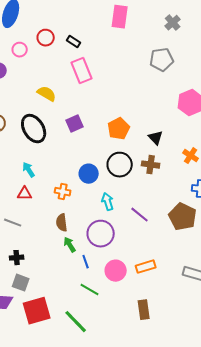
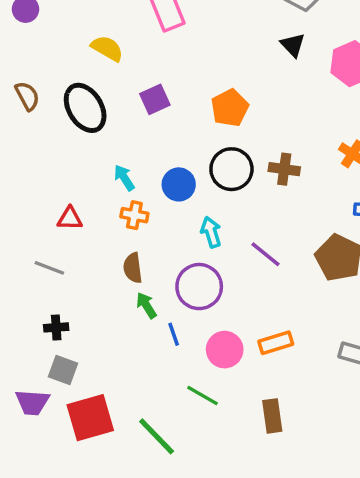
black triangle: (156, 138) -> (293, 45), moved
cyan arrow: (29, 170) -> (124, 178), moved
green line: (90, 290) -> (203, 396), moved

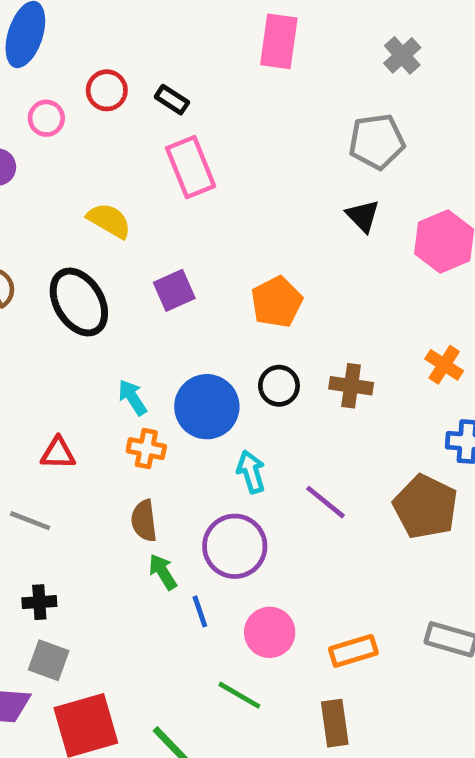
black circle: (231, 169) -> (279, 386), size x0.7
blue circle: (179, 184) -> (207, 407), size x1.4
orange rectangle: (276, 343) -> (353, 651), moved

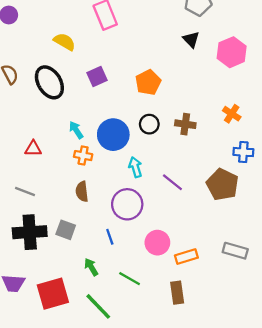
red triangle: (58, 453) -> (33, 149), moved
green arrow: (163, 572) -> (91, 267), moved
black cross: (39, 602) -> (30, 232), size x2.0
pink circle: (270, 632) -> (157, 243), moved
gray square: (49, 660) -> (66, 230), moved

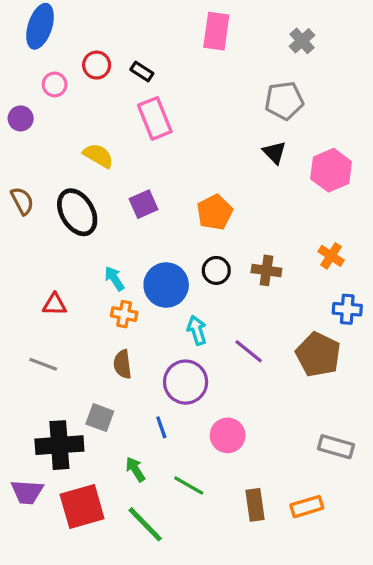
black cross: (30, 232) -> (59, 445), moved
orange rectangle: (186, 257) -> (307, 507), moved

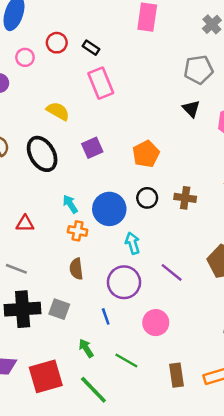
purple line: (249, 351) -> (172, 272), moved
black cross: (59, 445) -> (23, 309), moved

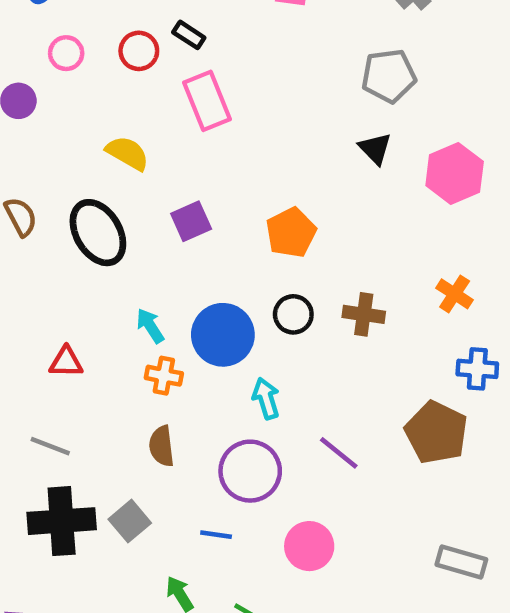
red circle: (57, 43) -> (139, 51), moved
gray square: (59, 309) -> (130, 521), turned 30
blue line: (106, 316) -> (216, 535), turned -63

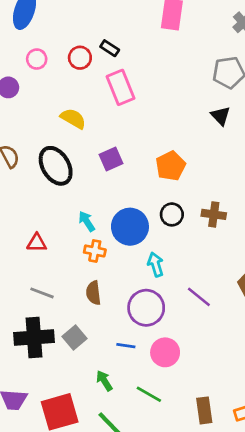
gray line: (50, 446) -> (42, 293), moved
pink circle: (309, 546) -> (165, 352), moved

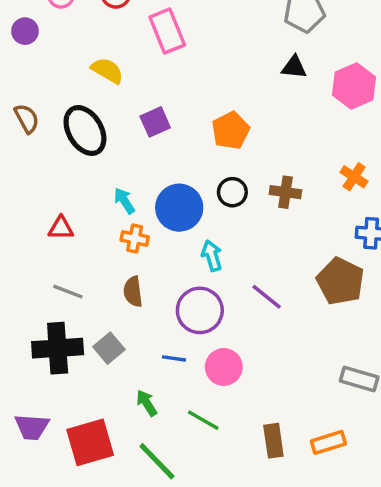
black triangle: (221, 116) -> (294, 67), turned -40

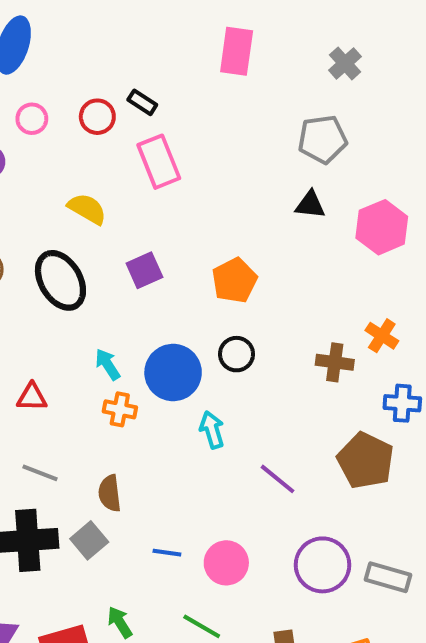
brown cross: (285, 192) -> (335, 362), moved
brown semicircle: (133, 292) -> (110, 493), moved
purple circle: (200, 310) -> (322, 565), moved
green arrow: (147, 403) -> (120, 622), moved

